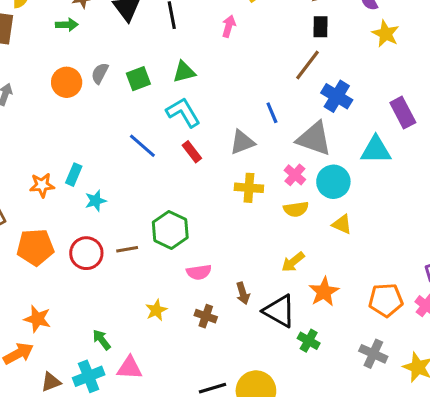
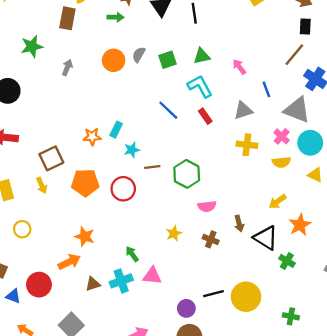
pink arrow: (229, 26) -> (239, 67), moved, turned -56
brown line: (127, 249) -> (152, 167), moved

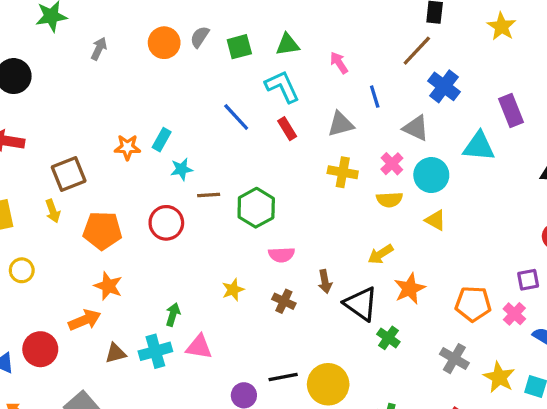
gray triangle: (297, 110) -> (416, 128), size x0.7
orange pentagon: (85, 183) -> (102, 231), moved
green arrow: (132, 254) -> (173, 315), turned 49

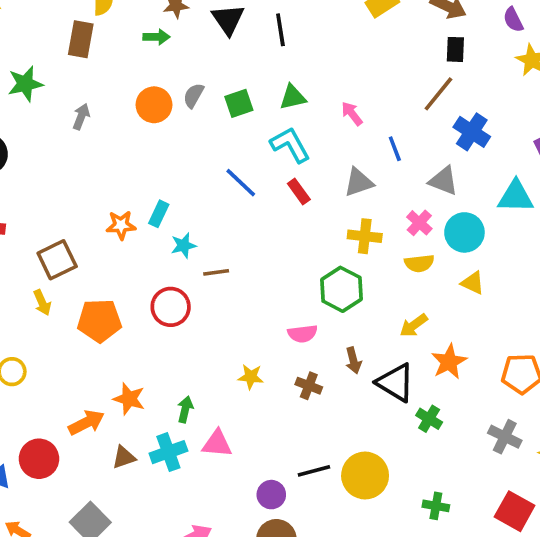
green hexagon: (256, 208) -> (341, 289), moved
orange star: (108, 286) -> (129, 399), moved
yellow star: (233, 290) -> (251, 377), turned 30

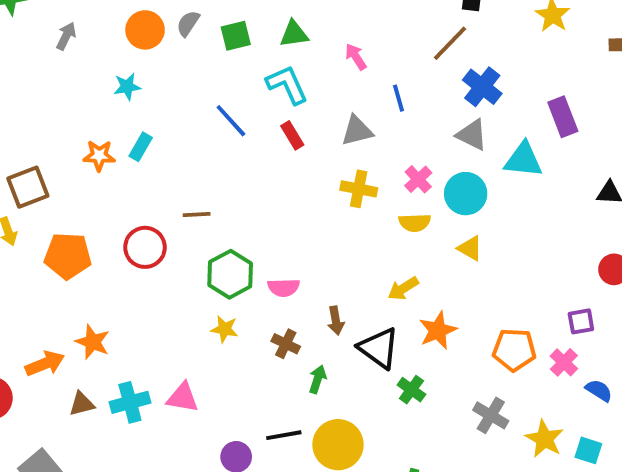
gray triangle: (443, 181) -> (472, 135), moved
cyan star: (184, 246) -> (127, 87), moved
green hexagon: (341, 289) -> (230, 274), moved
green arrow: (185, 409) -> (318, 379), moved

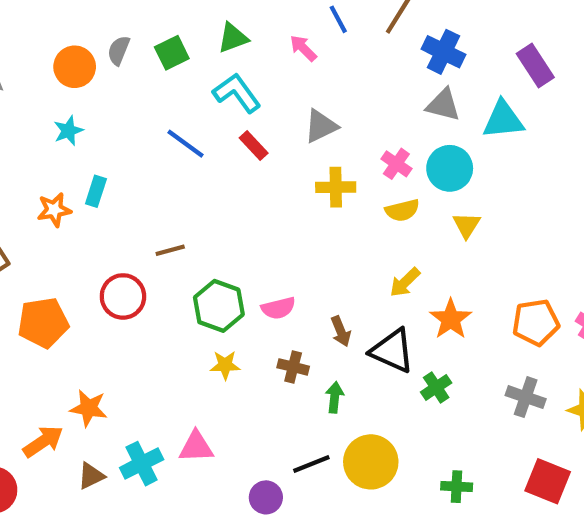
blue line: (398, 98) -> (338, 19), moved
yellow triangle: (470, 248) -> (467, 225), turned 44
green cross: (411, 390) -> (436, 387), turned 32

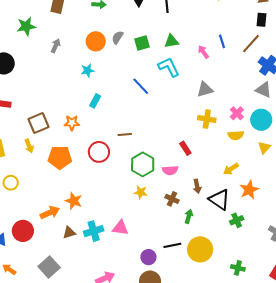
red rectangle: (254, 145) -> (185, 148), moved
orange star: (54, 210) -> (72, 123), moved

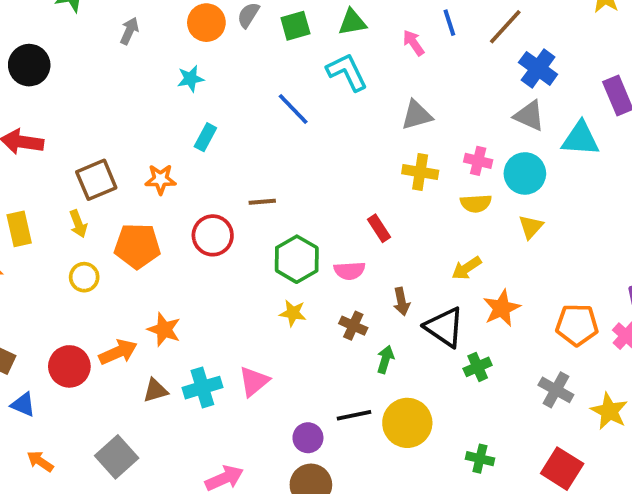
pink cross: (237, 113) -> (478, 161), turned -32
yellow circle: (11, 183) -> (84, 277), moved
pink triangle: (120, 228) -> (254, 381), turned -48
red circle: (23, 231) -> (69, 366), moved

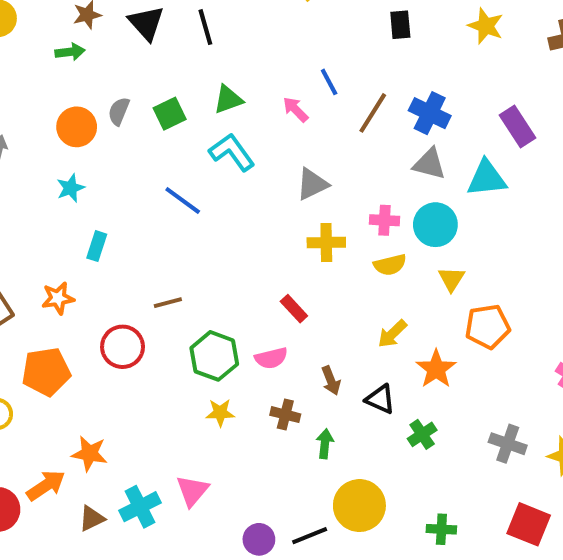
brown line: (505, 27) -> (373, 113), moved
orange pentagon: (577, 325) -> (488, 327), moved
black triangle: (444, 327) -> (380, 399), size x0.7
black line: (354, 415) -> (310, 536), moved

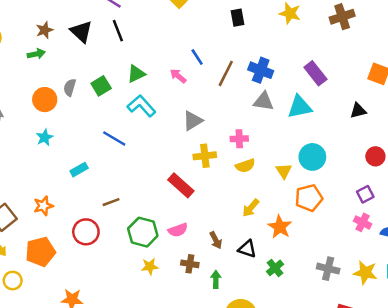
cyan circle: (435, 225) -> (312, 157), moved
cyan rectangle: (97, 246) -> (79, 170), moved, turned 48
red rectangle: (294, 309) -> (181, 185), moved, size x1.5

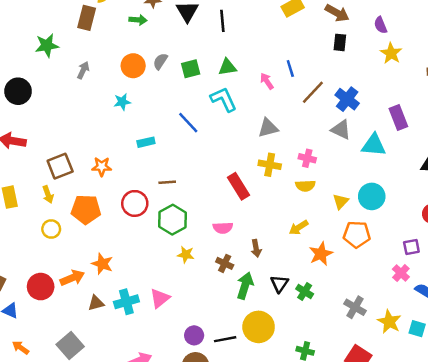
green hexagon: (143, 232) -> (172, 220), moved
black triangle: (247, 249) -> (279, 284), moved, turned 30
green cross: (275, 268) -> (305, 291), turned -35
green arrow: (216, 279) -> (245, 286), size x1.5

